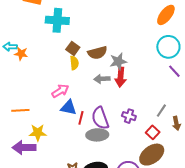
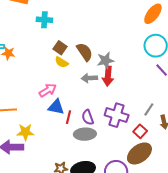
cyan cross: (57, 20) -> (44, 20), size x0.7
brown semicircle: (97, 53) -> (85, 52), turned -108
yellow semicircle: (74, 63) -> (62, 62), turned 128
purple cross: (129, 116) -> (117, 115), size x1.6
purple semicircle: (100, 118) -> (88, 117), size x0.7

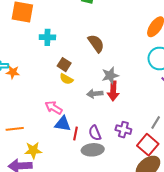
brown semicircle: (85, 52) -> (96, 43), moved
pink arrow: (48, 90) -> (54, 108), turned -114
purple cross: (117, 115) -> (123, 130), size x0.7
red square: (140, 131) -> (148, 145), size x1.5

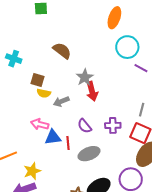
cyan cross: (47, 37) -> (14, 59), turned 35
gray arrow: (95, 94) -> (61, 101), moved
purple semicircle: (95, 133) -> (85, 126), moved

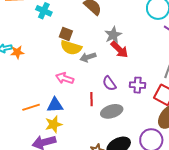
red arrow: (92, 91) -> (119, 49), turned -36
yellow semicircle: (44, 93) -> (71, 48), size x1.5
blue triangle: (53, 137) -> (55, 105), moved

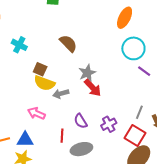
purple cross: (138, 85) -> (109, 124), turned -35

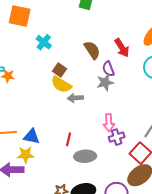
red arrow: (93, 88) -> (122, 48), moved
pink arrow: (36, 113) -> (109, 123), moved, turned -126
purple semicircle: (81, 121) -> (108, 69), moved

